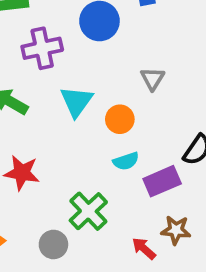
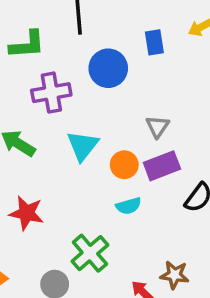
purple rectangle: (162, 181) -> (162, 166), moved

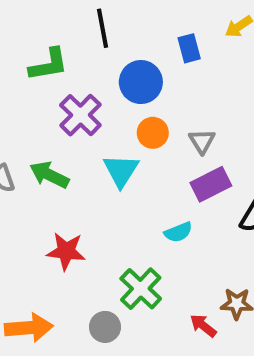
purple cross: (51, 93) -> (80, 115), turned -30
orange circle: (124, 165) -> (153, 133), moved

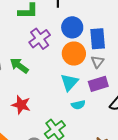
blue rectangle: (189, 48) -> (98, 39), moved, size x1.5
orange circle: (153, 133) -> (74, 54), size x1.5
cyan triangle: (121, 171) -> (69, 82), moved

